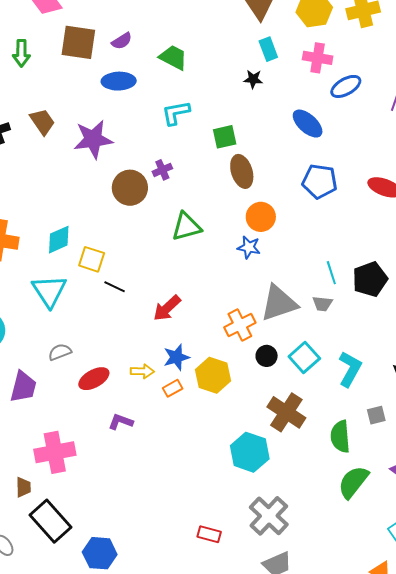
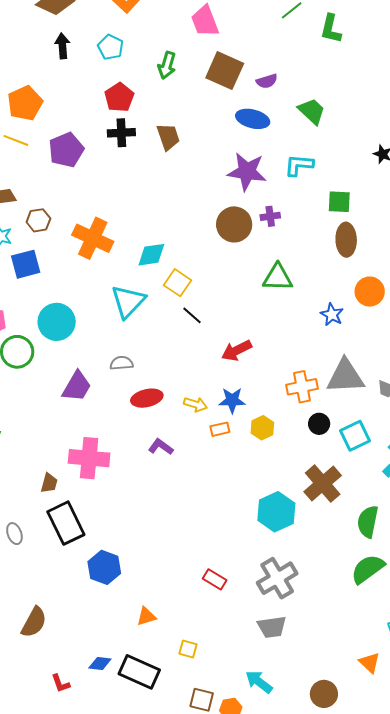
purple star: (93, 139) -> (247, 172), moved
orange circle: (261, 217) -> (370, 292), moved
yellow hexagon: (213, 375) -> (262, 428), size x0.7

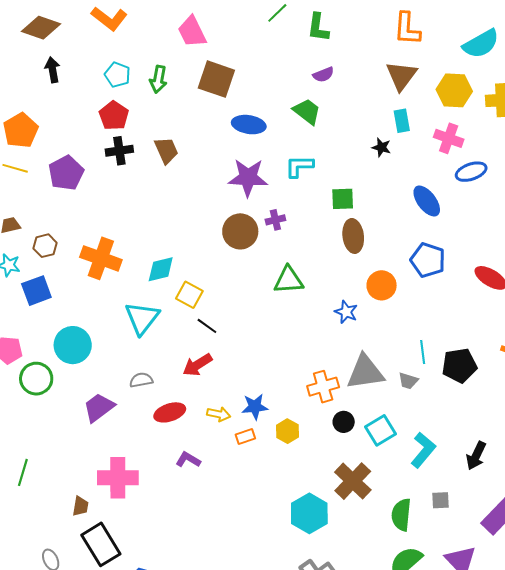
cyan pentagon: (111, 47) -> (117, 75), moved
purple semicircle: (267, 81) -> (323, 75), moved
red arrow: (237, 350) -> (197, 365), moved
purple trapezoid: (77, 386) -> (99, 407), turned -152

